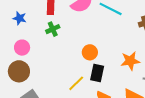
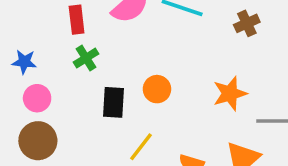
blue star: (20, 18) -> (24, 62), moved
black rectangle: (97, 73) -> (114, 102), moved

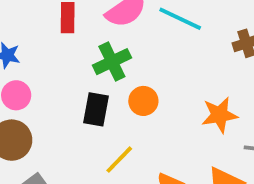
green cross: (86, 58) -> (112, 62), moved, size x1.4

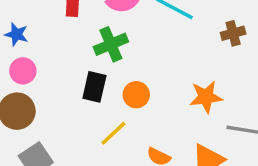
orange circle: (143, 101) -> (136, 95), moved

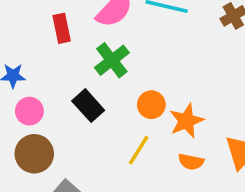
black rectangle: (94, 87) -> (88, 106), moved, turned -40
orange star: (206, 97) -> (186, 121), moved

